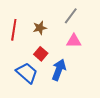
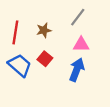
blue arrow: (59, 70) -> (77, 70), moved
blue trapezoid: (27, 73) -> (20, 65), moved

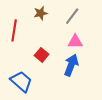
brown star: (44, 30) -> (41, 13), moved
blue trapezoid: (20, 65) -> (21, 81), moved

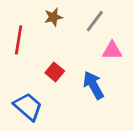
pink triangle: (75, 42) -> (112, 51), moved
blue arrow: (71, 65) -> (93, 85), turned -50

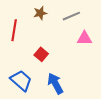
gray line: (95, 21) -> (71, 16), turned 30
blue arrow: (93, 85) -> (55, 83), moved

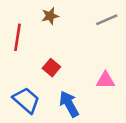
gray line: (71, 16) -> (107, 20), moved
pink triangle: (84, 38) -> (105, 80), moved

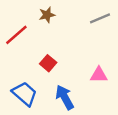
red line: (17, 37) -> (16, 35), turned 40

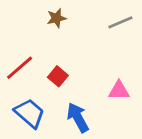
red line: (16, 35) -> (20, 68), moved

